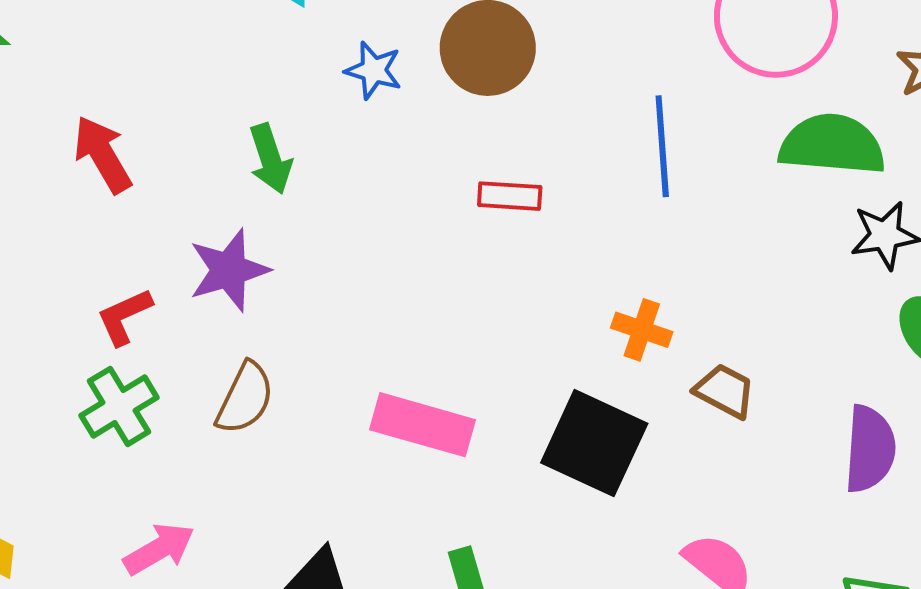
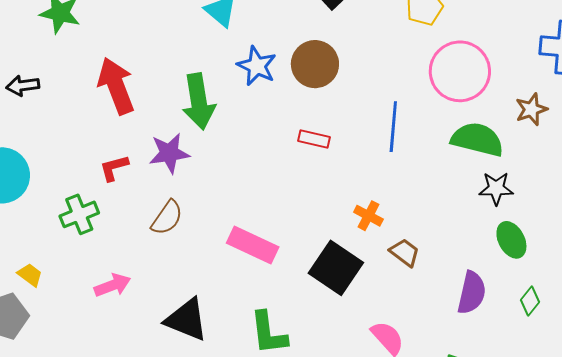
blue star: (374, 70) -> (257, 66), size x1.4
red arrow: (103, 154) -> (116, 86), size x1.4
green arrow: (270, 159) -> (199, 101), size x1.6
green cross: (119, 406) -> (79, 214), moved

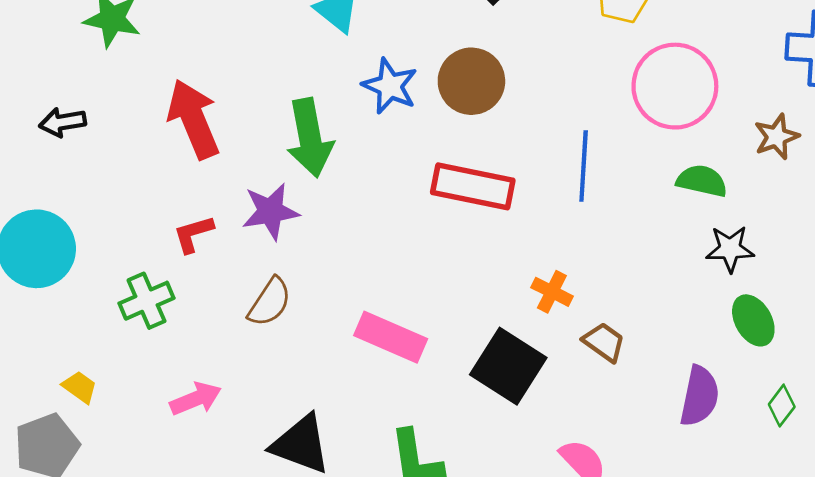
red rectangle: (314, 139) -> (473, 186), size x1.8
green semicircle: (477, 139) -> (702, 181), size x0.7

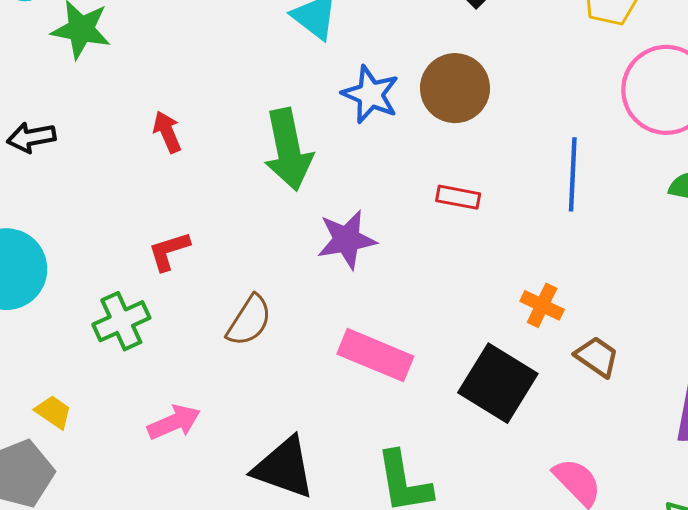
red arrow: (193, 119) -> (167, 132), size x0.5
red rectangle: (473, 186) -> (458, 197), size x0.5
purple star: (270, 211) -> (347, 240), moved

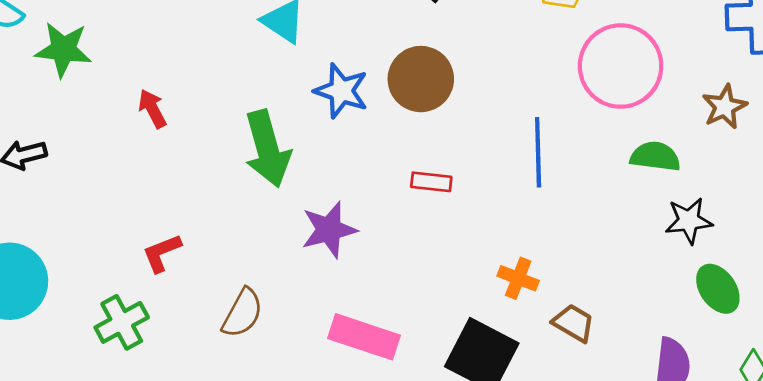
red arrow: (167, 132) -> (152, 109), moved

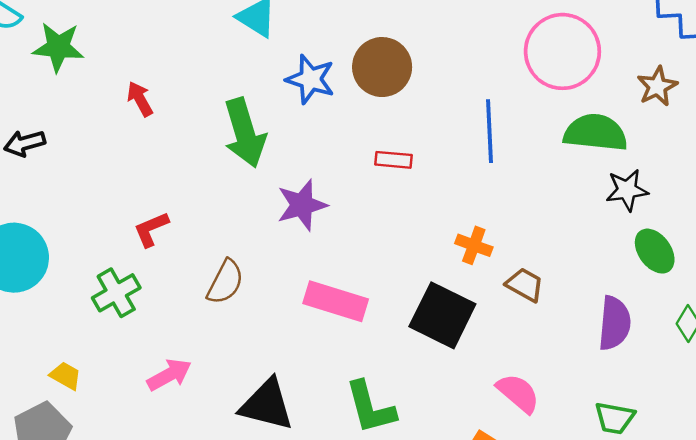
green semicircle: (655, 157) -> (596, 133), size x1.4

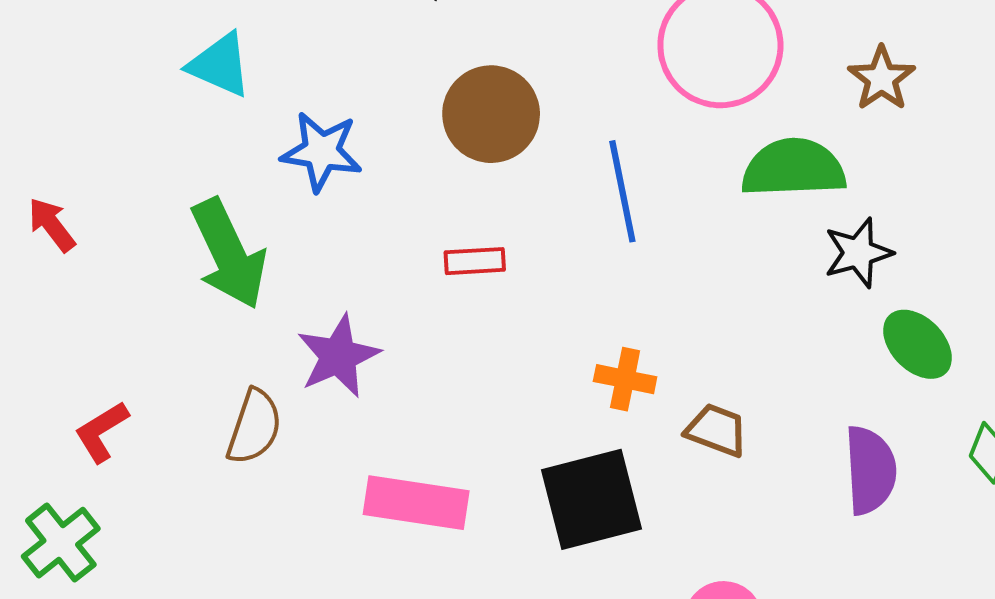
brown circle: (382, 67) -> (491, 114), moved
brown semicircle: (225, 282) -> (254, 427), moved
black square: (442, 315) -> (592, 499), turned -32

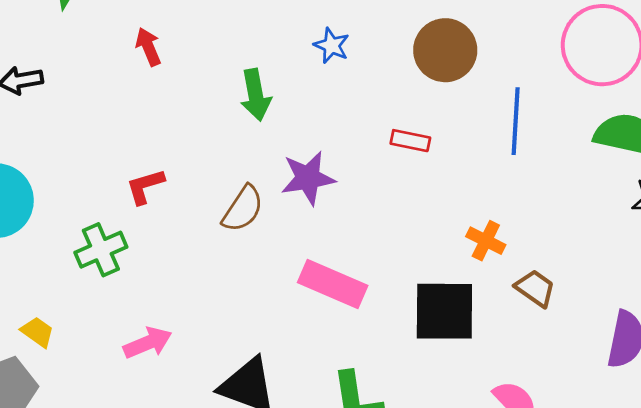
blue star: (322, 152) -> (332, 46), size x0.7
green arrow: (229, 254) -> (256, 95), size x0.7

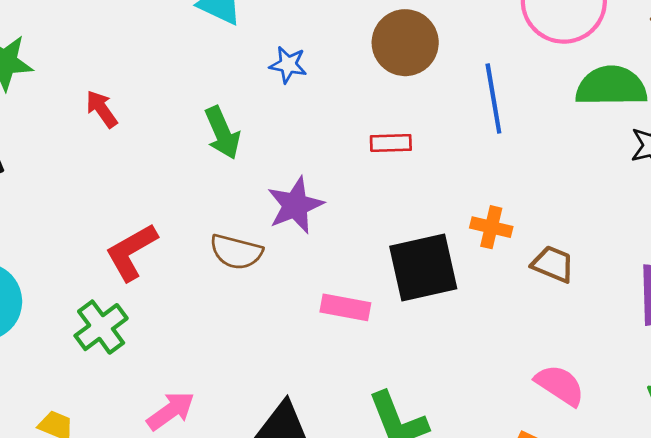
red L-shape: (145, 186) -> (131, 252), size x1.4
brown semicircle: (243, 209) -> (236, 252), turned 84
pink rectangle: (333, 284) -> (345, 307), size x0.7
black square: (444, 311) -> (423, 268), moved

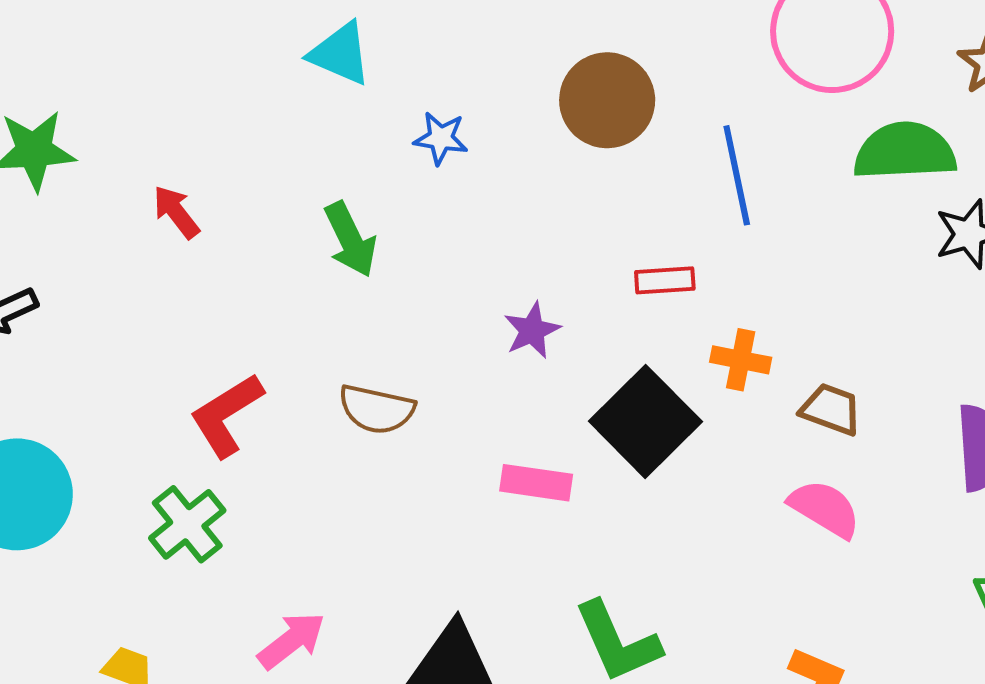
red rectangle: (391, 143) -> (665, 280), moved
purple star: (295, 205) -> (532, 330), moved, size x0.7
black square: (423, 268) -> (645, 421), turned -30
pink semicircle: (560, 385) -> (825, 509), moved

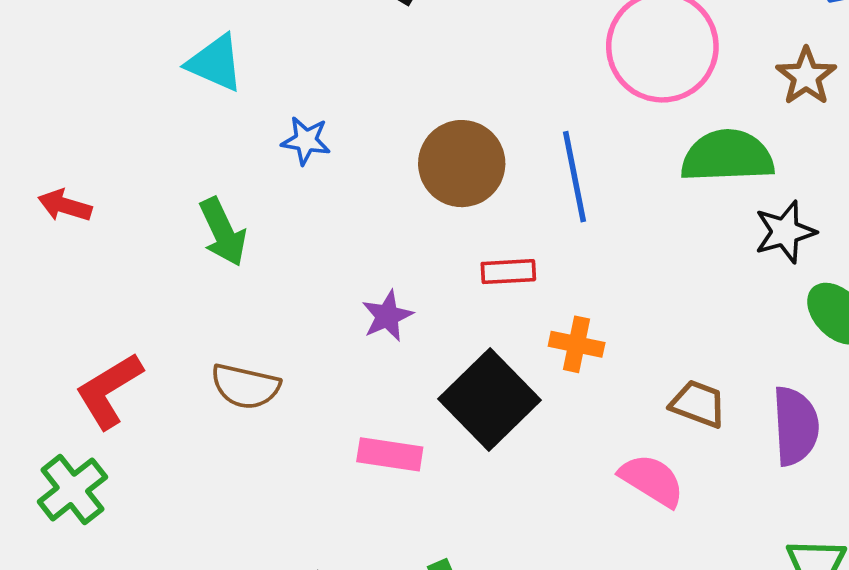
brown circle: (607, 100) -> (462, 164), moved
red arrow: (176, 212) -> (65, 206), turned -36
brown trapezoid: (831, 409) -> (698, 404), moved

